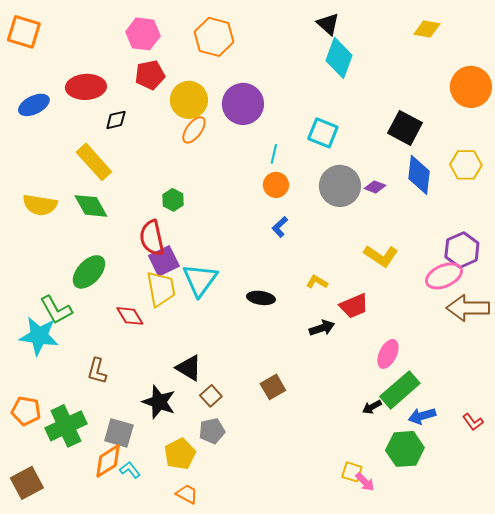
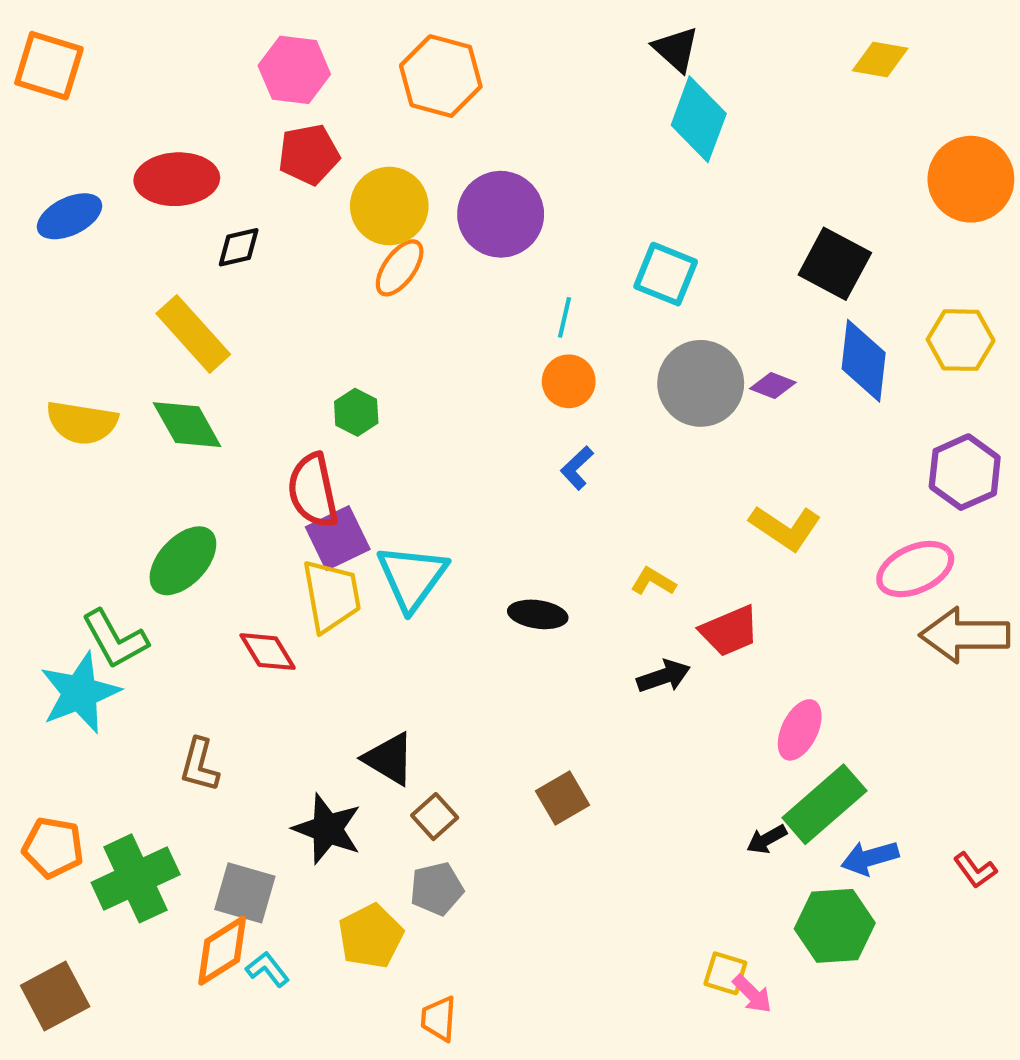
purple hexagon: (462, 250) -> (965, 472), moved
cyan star: (39, 336) -> (80, 693), turned -30
orange trapezoid: (187, 494) -> (439, 1019), moved, turned -115

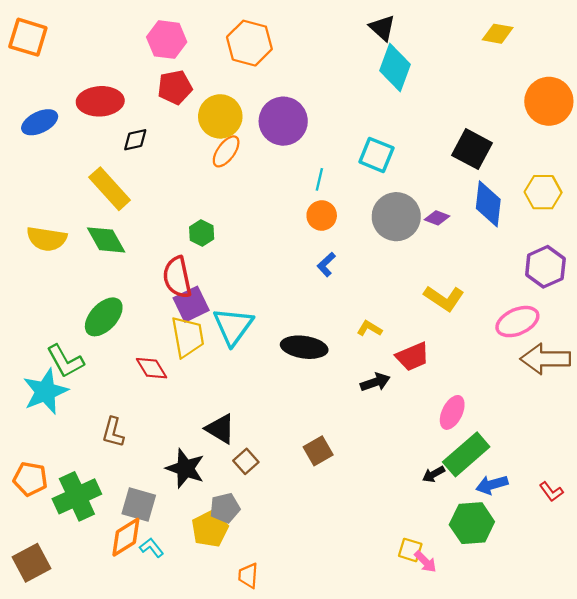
black ellipse: (538, 614) -> (304, 347), size x1.4
gray pentagon: (437, 889) -> (225, 508), moved

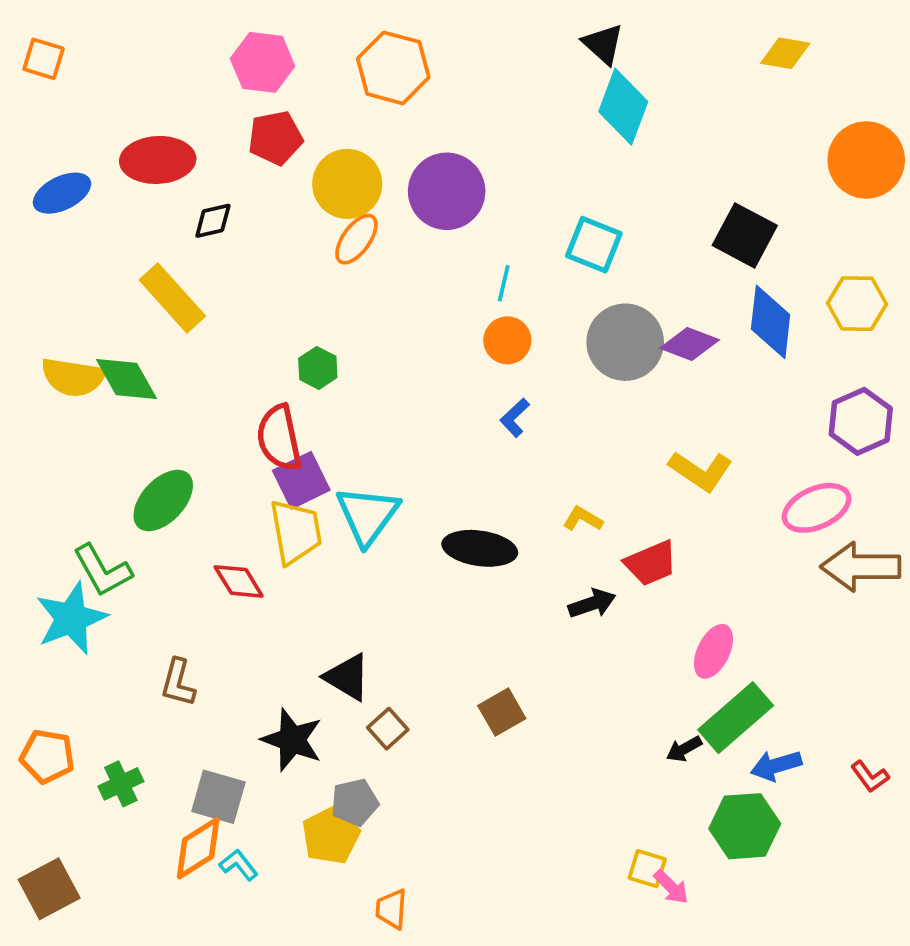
orange square: (28, 37) -> (44, 59), size x0.7
purple diamond: (437, 218) -> (690, 344), size x1.4
green diamond: (106, 240) -> (126, 379), moved
green cross: (77, 496) -> (121, 784), size x0.6

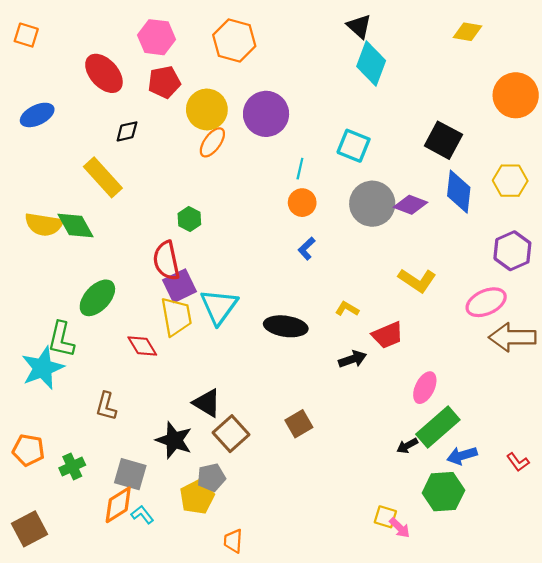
red ellipse: (158, 160) -> (104, 73), moved, turned 51
green L-shape: (102, 570) -> (61, 339), turned 42
brown square: (388, 729) -> (231, 434), size x1.5

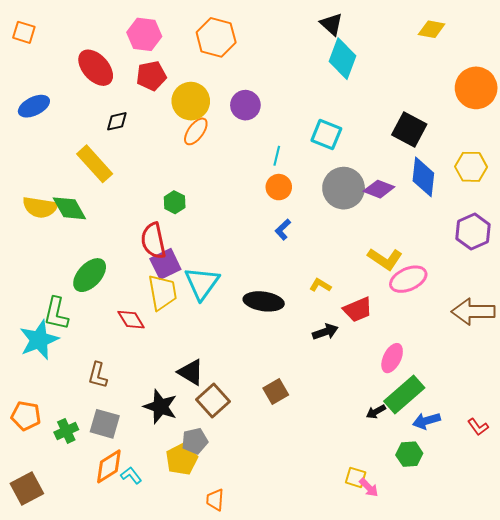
purple circle: (266, 114) -> (245, 105), size x0.7
pink ellipse: (486, 302) -> (408, 279), moved
gray square: (130, 474) -> (105, 424), moved
green hexagon: (443, 492) -> (409, 454), size x0.7

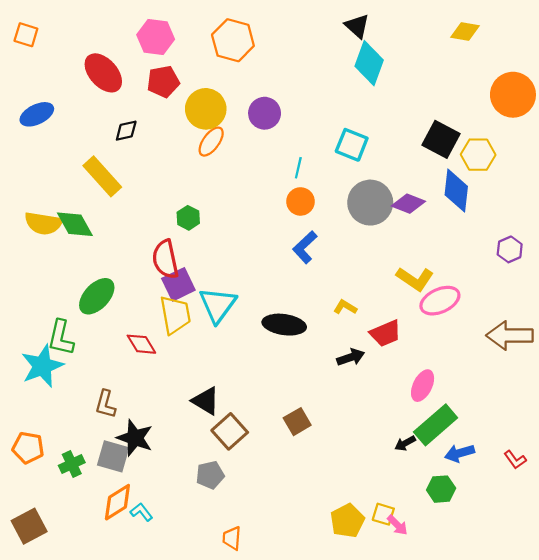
yellow hexagon: (471, 167) -> (478, 155), moved
blue L-shape: (283, 230) -> (305, 247), size x1.4
purple hexagon: (473, 232) -> (510, 249), size x0.7
black star: (160, 407) -> (135, 438), moved
yellow pentagon: (182, 459) -> (347, 521), moved

